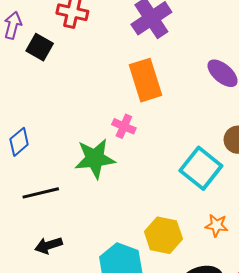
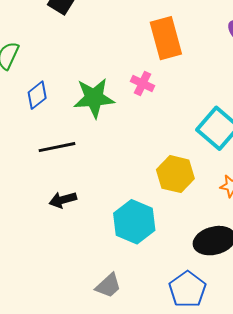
green star: (95, 159) -> (94, 98), moved
yellow hexagon: (163, 235) -> (175, 174), moved

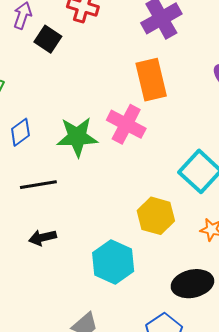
pink cross: (143, 84) -> (126, 124), size x1.6

